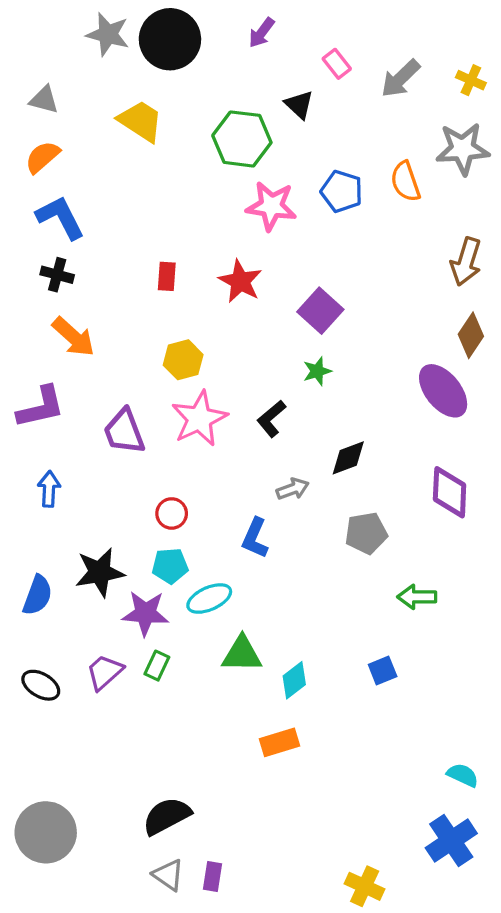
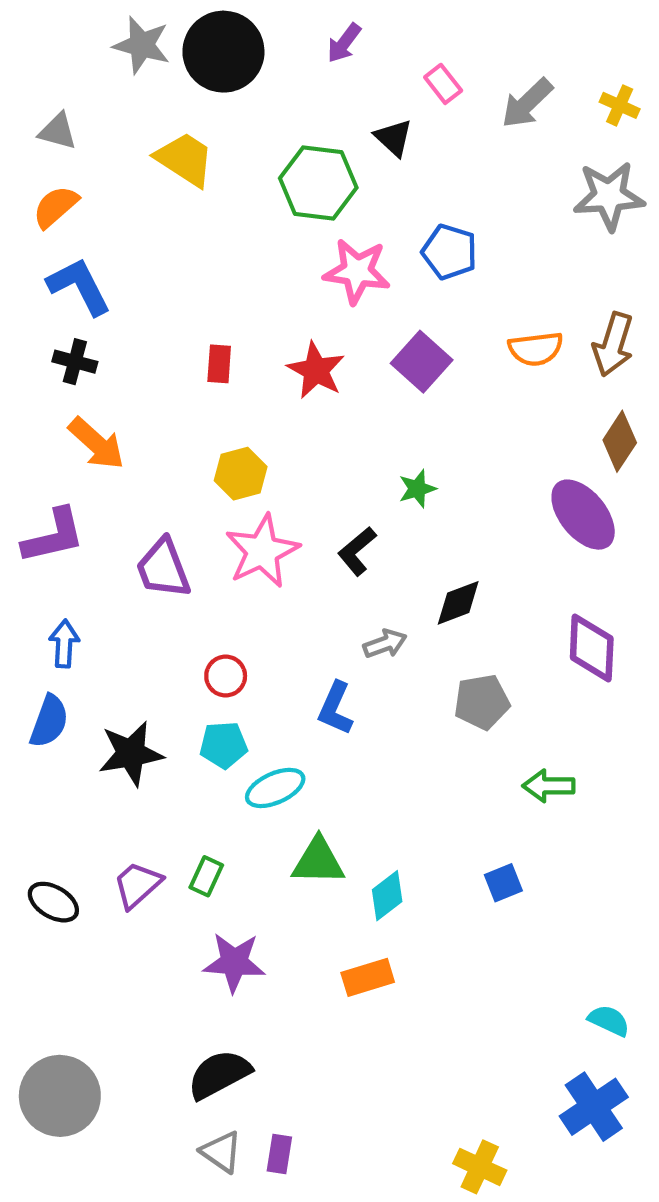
orange semicircle: (405, 182) -> (536, 349), moved, turned -78
purple square: (320, 311) -> (422, 362), moved
blue semicircle: (38, 595) -> (49, 721), moved
purple star: (145, 613) -> (234, 962), moved

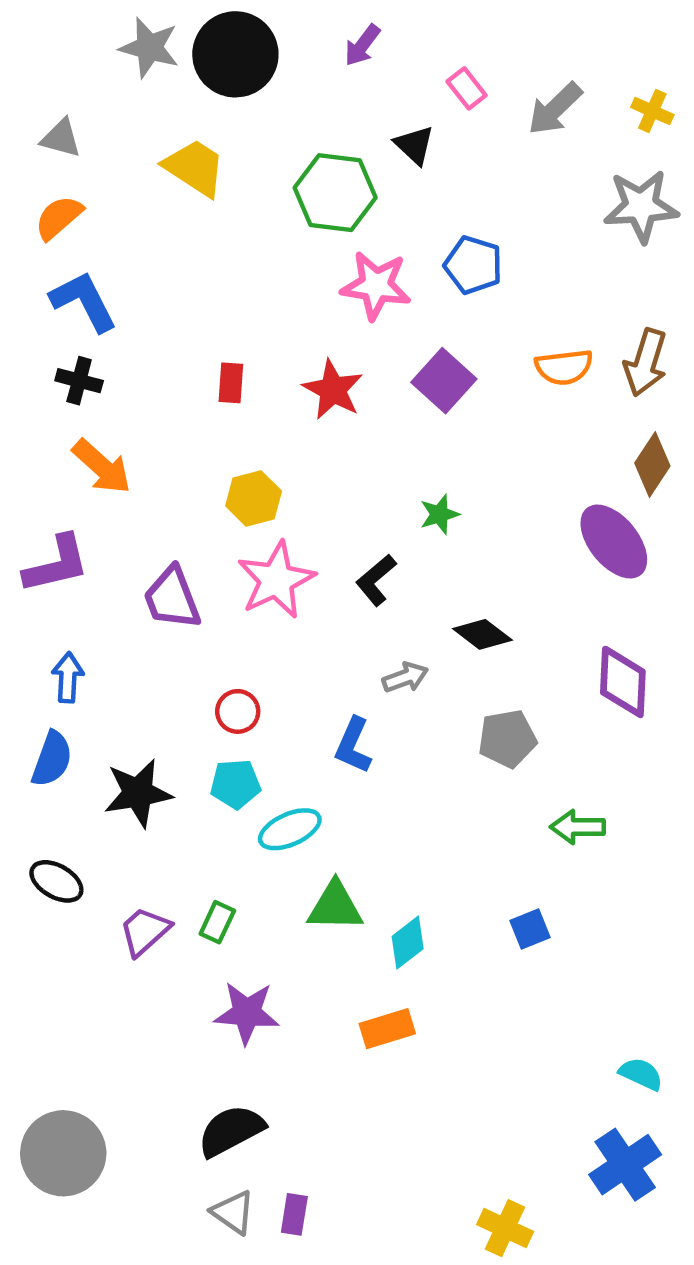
black diamond: (458, 603) -> (482, 634), turned 58
black ellipse: (53, 902) -> (56, 881), moved

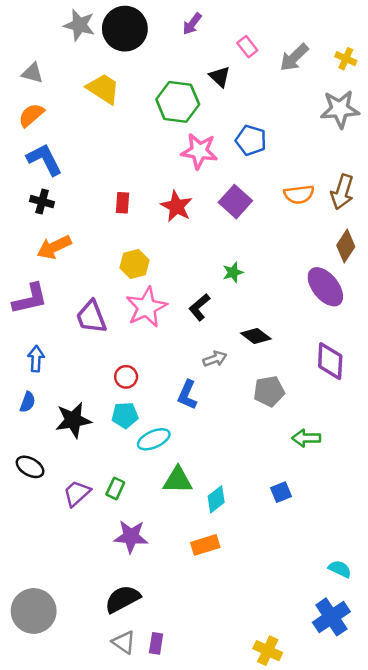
orange arrow: (102, 467) -> (54, 247), turned 112
blue semicircle: (52, 759) -> (28, 402), size x0.7

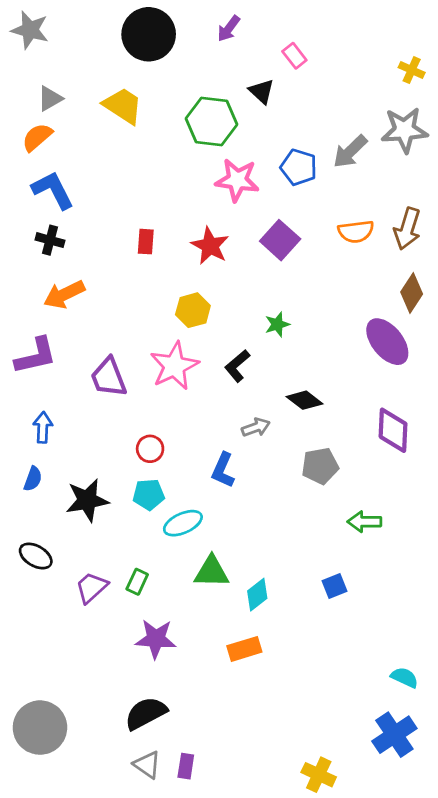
gray star: (79, 25) -> (30, 30), moved
gray arrow: (294, 57) -> (350, 151), moved
gray triangle: (32, 73) -> (50, 99), moved, turned -45
yellow hexagon: (134, 264) -> (193, 310), moved

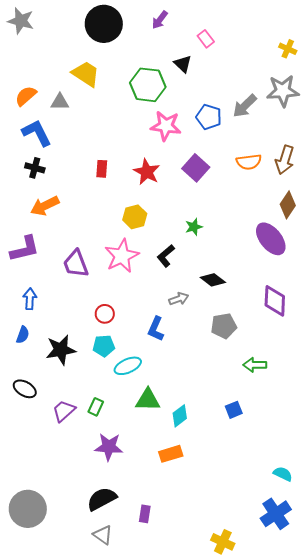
gray triangle: (50, 99) -> (60, 102), moved, turned 30
purple rectangle: (186, 766) -> (145, 514), moved

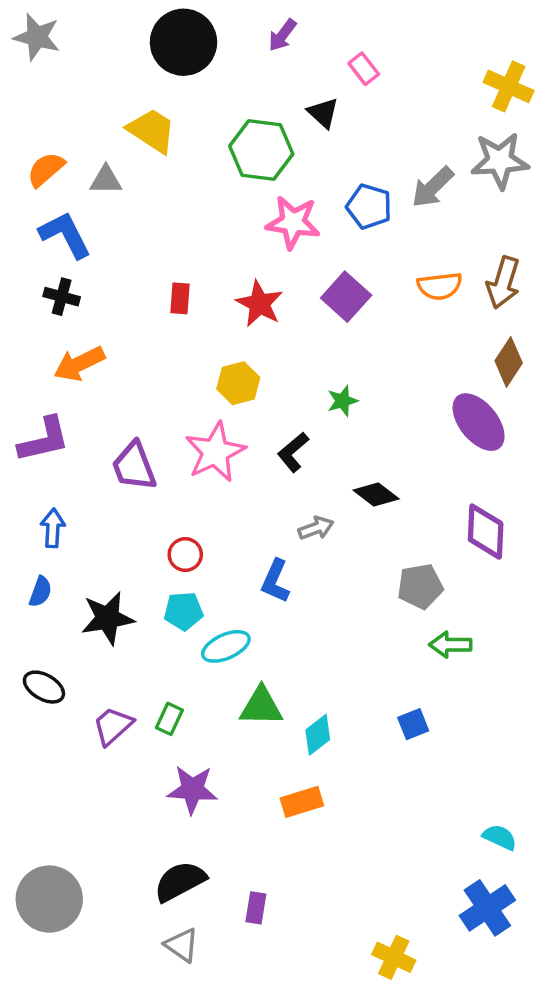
yellow cross: (288, 49) -> (509, 86), size x1.5
gray pentagon: (224, 326) -> (420, 586), moved

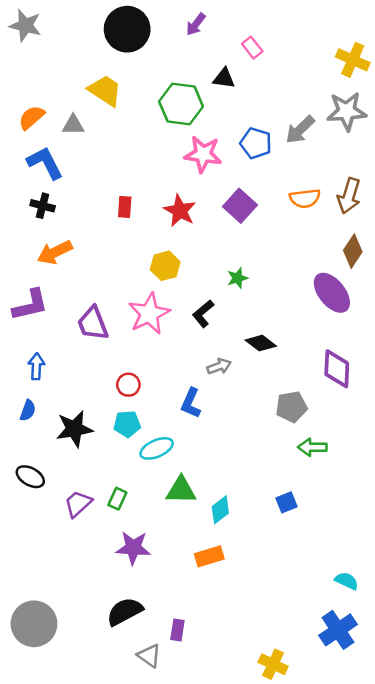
black triangle: (323, 113) -> (224, 78), turned -35
gray triangle: (182, 945) -> (149, 656), moved

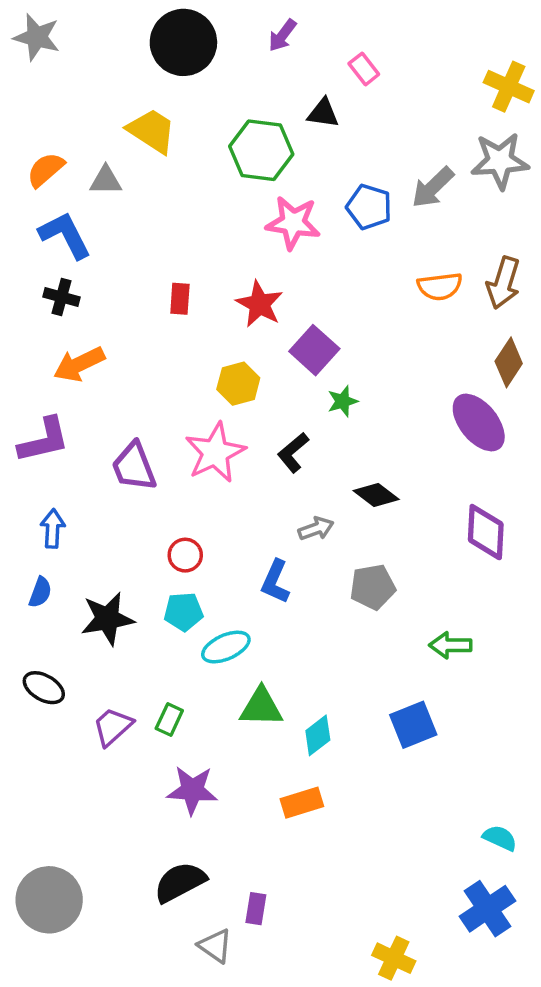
purple square: (240, 206) -> (314, 350), moved
gray pentagon: (291, 407) -> (373, 587), moved
blue square: (287, 502) -> (413, 725), size x1.5

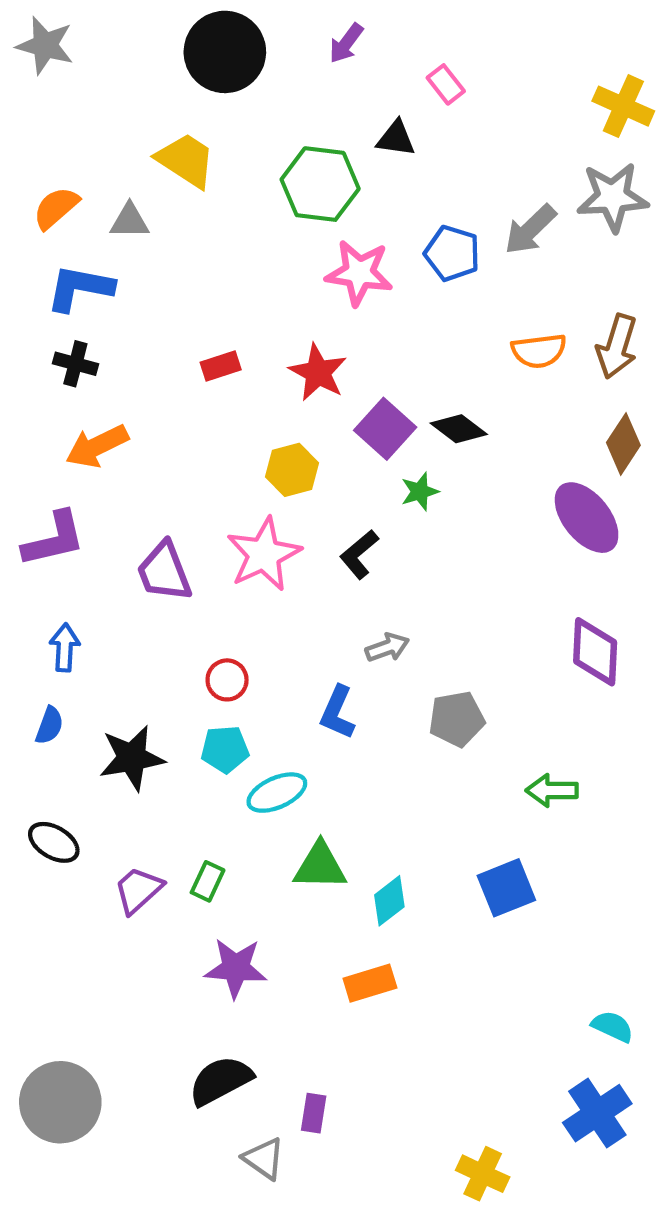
blue L-shape: (65, 235) -> (80, 288), turned -52
red rectangle: (180, 299) -> (221, 366), turned 68
black diamond: (376, 495) -> (459, 429), moved

